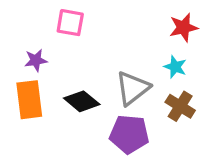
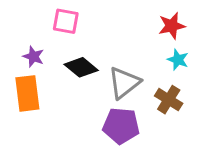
purple star: (36, 60) -> (33, 57), turned 30
cyan star: (175, 67) -> (178, 60), moved
black diamond: (82, 101) -> (81, 67), moved

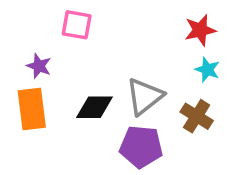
black diamond: (81, 67) -> (94, 107), moved, turned -40

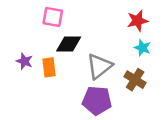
purple star: (39, 66) -> (24, 61), moved
black diamond: (94, 107) -> (69, 44), moved
orange rectangle: (32, 109) -> (49, 67), moved, size x0.7

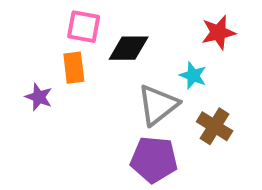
black diamond: (69, 44) -> (129, 48), moved
cyan star: (142, 48) -> (193, 75), moved
orange rectangle: (49, 67) -> (74, 68), moved

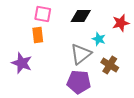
red star: (218, 32) -> (121, 23), moved
black diamond: (129, 48) -> (81, 16), moved
purple star: (39, 97) -> (22, 63), moved, size x1.5

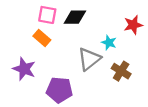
black diamond: (81, 16) -> (75, 17), moved
orange rectangle: (38, 35) -> (42, 38), turned -42
purple pentagon: (79, 82) -> (59, 90), moved

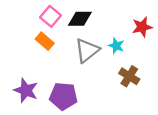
pink square: (47, 15) -> (51, 16), turned 30
gray triangle: (89, 59) -> (87, 50), moved
purple star: (24, 69) -> (26, 90), moved

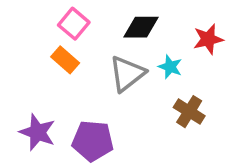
black diamond: (80, 19) -> (141, 27), moved

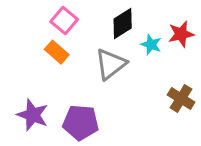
black diamond: (141, 27) -> (123, 24), turned -32
cyan star: (170, 67) -> (151, 45), moved
brown cross: (189, 112) -> (181, 98), moved

